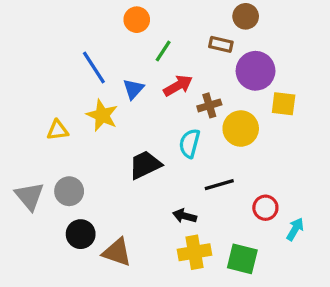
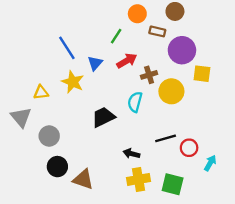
orange circle: (137, 20) -> (137, 14), moved
black line: (219, 185) -> (166, 138), moved
gray triangle: (30, 196) -> (21, 117), moved

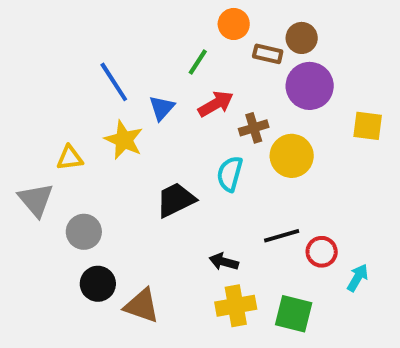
brown circle: (175, 11) -> (302, 38), moved
yellow square: (202, 74) -> (368, 126), moved

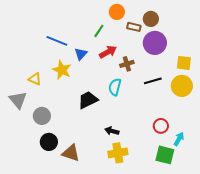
blue line: (114, 82) -> (57, 41), turned -35
yellow circle: (292, 156) -> (182, 86), moved
yellow triangle: (70, 158) -> (35, 79), turned 32
black line: (282, 236) -> (153, 81), moved
green square: (294, 314) -> (165, 155), moved

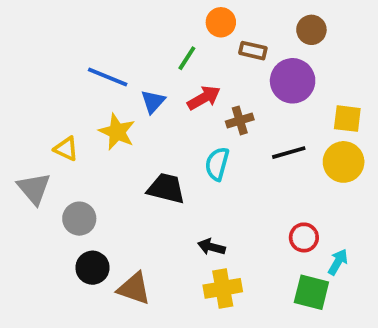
brown circle: (151, 19) -> (311, 30), moved
black trapezoid: (88, 100) -> (166, 188), turned 40

